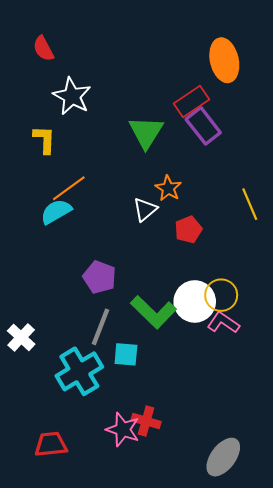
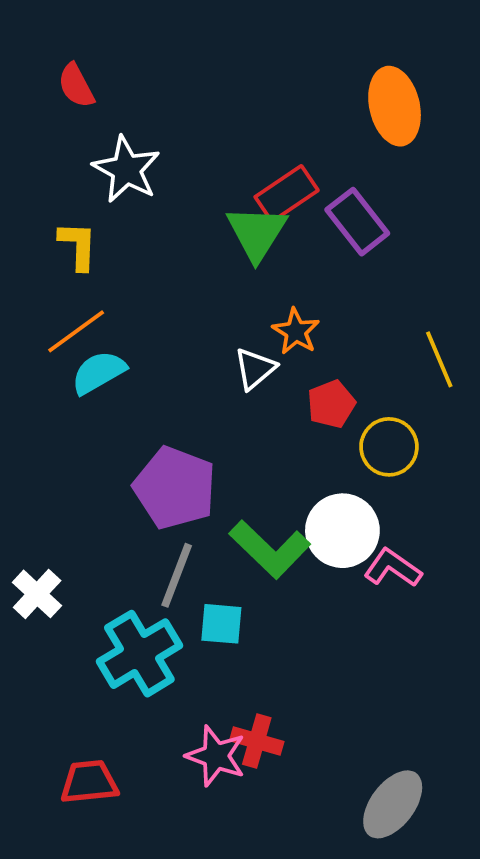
red rectangle: (192, 102) -> (287, 194), moved
orange line: (69, 188) -> (76, 331), moved
purple pentagon: (99, 277) -> (175, 488), size x1.4
yellow circle: (221, 295) -> (389, 447), moved

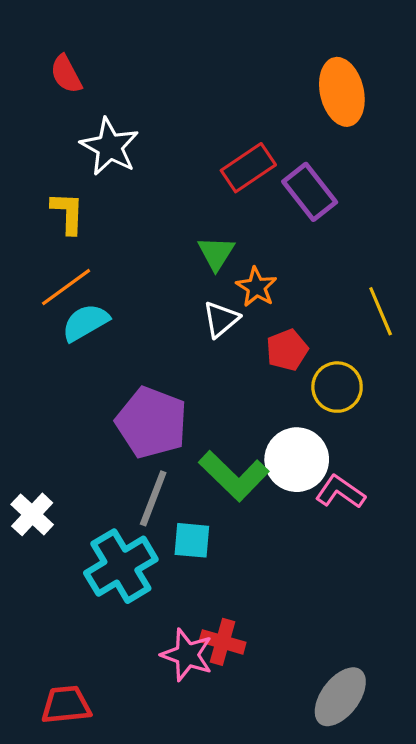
green triangle: (257, 233) -> (216, 253), moved, size x0.7
red trapezoid: (89, 782) -> (66, 705), moved

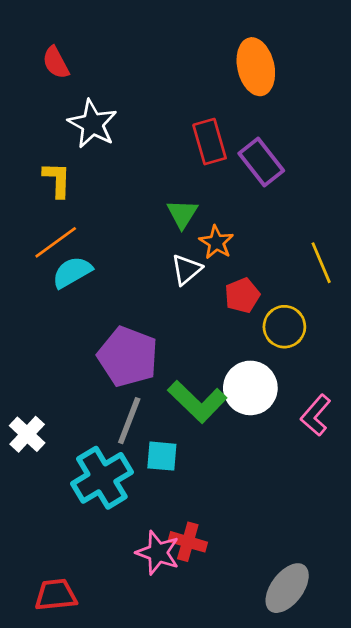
orange ellipse: (342, 92) -> (256, 67), moved
red rectangle: (248, 168) -> (210, 142), turned -72
pink L-shape: (340, 492) -> (316, 415), moved, turned -84

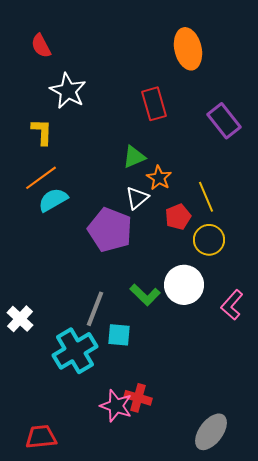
purple rectangle: (261, 162) -> (224, 121), moved
green triangle: (182, 214) -> (134, 157), turned 35
yellow line: (321, 263) -> (206, 197), moved
purple pentagon: (128, 357) -> (110, 230), moved
green L-shape: (197, 402) -> (145, 295), size x0.7

